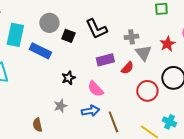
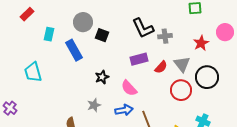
black L-shape: (96, 29) -> (143, 28), moved
cyan rectangle: (15, 35) -> (49, 34), size x0.6
blue rectangle: (40, 51) -> (74, 50), turned 35
gray triangle: (143, 53) -> (182, 64), moved

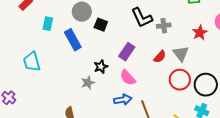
purple rectangle: (139, 59) -> (127, 52), moved, turned -42
black circle: (207, 77) -> (206, 85), moved
gray star: (94, 105) -> (88, 83), moved

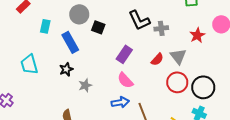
black star: (101, 67) -> (66, 69), moved

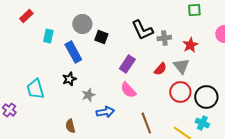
red star: (197, 35) -> (190, 45), moved
cyan trapezoid: (29, 64) -> (35, 89), moved
blue arrow: (120, 102) -> (105, 112), moved

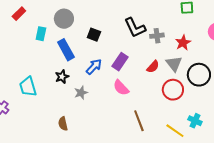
gray circle: (82, 24) -> (64, 19), moved
black circle: (206, 97) -> (199, 75), moved
blue arrow: (105, 112) -> (94, 67), moved, turned -36

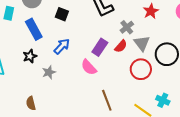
gray cross: (157, 36) -> (127, 27), moved, turned -32
red star: (183, 43) -> (151, 11), moved
purple rectangle: (120, 62) -> (100, 47), moved

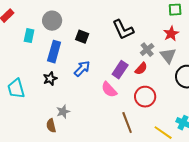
blue rectangle: (34, 29) -> (54, 52), turned 45
gray triangle: (142, 43) -> (168, 56), moved
red circle: (141, 69) -> (145, 97), moved
gray star: (49, 72) -> (63, 112), moved

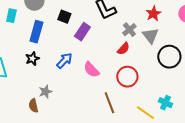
blue arrow: (82, 69) -> (64, 61), moved
purple rectangle: (120, 70) -> (82, 32), moved

